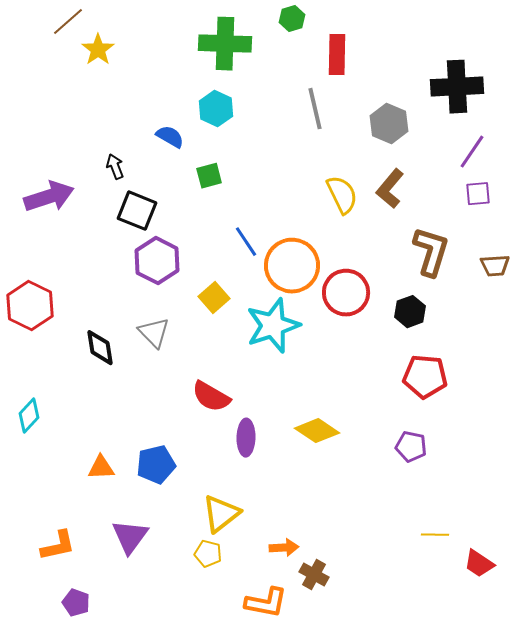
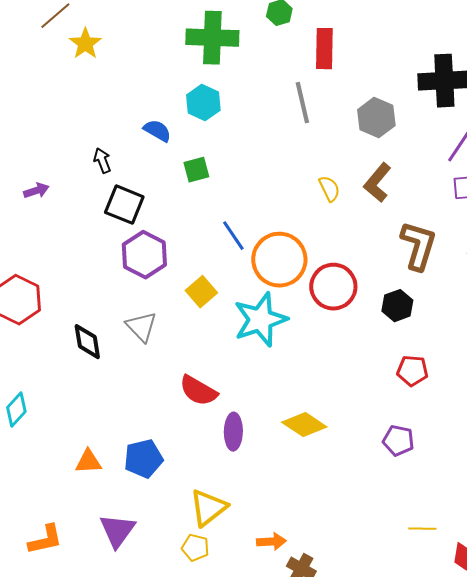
yellow semicircle: (342, 195) -> (329, 189), size x0.7
purple arrow: (49, 197) -> (36, 191), size x0.5
red pentagon: (425, 377) -> (412, 371), size x0.7

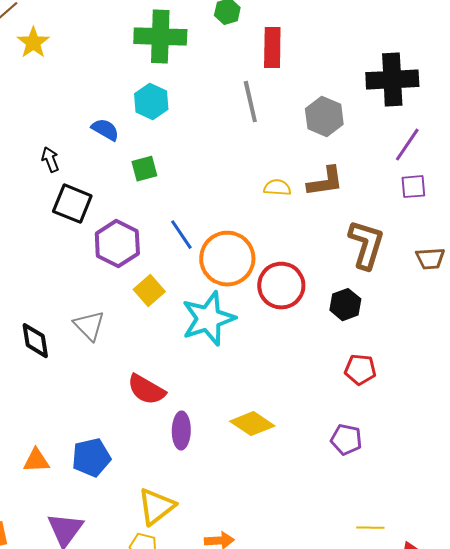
brown L-shape: (377, 183) -> (325, 182), turned -138
yellow semicircle: (329, 189) -> (277, 188), turned -60
purple hexagon: (144, 255) -> (117, 244), moved

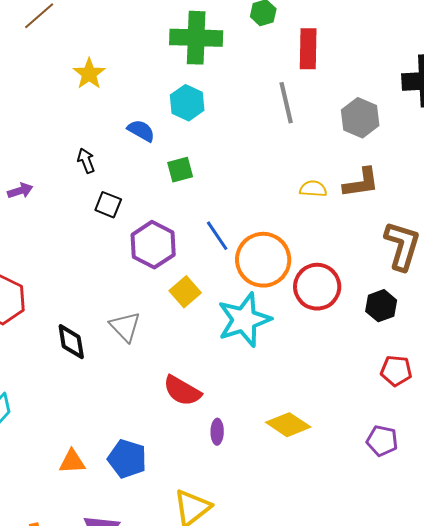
yellow star: (33, 43) -> (89, 74), moved
black square: (72, 204) -> (108, 205), size x0.7
purple ellipse: (181, 431) -> (217, 432), size x0.7
blue pentagon: (91, 458) -> (127, 459), turned 30

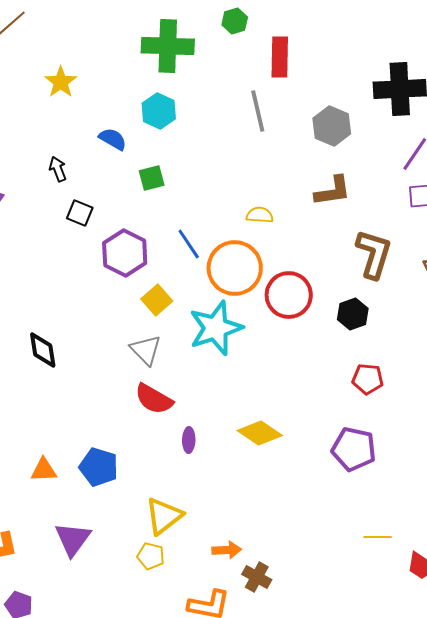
yellow semicircle: (313, 189) -> (260, 215), moved
gray triangle: (125, 327) -> (146, 350), moved
purple pentagon: (382, 441) -> (354, 449), size x1.4

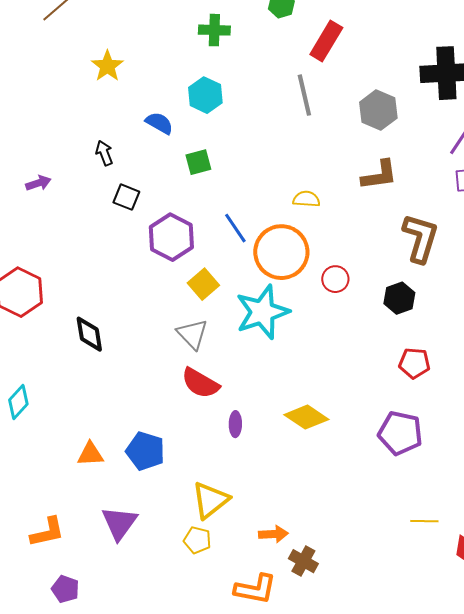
green cross: (168, 46) -> (214, 30), size x0.6
red rectangle: (280, 57) -> (326, 41), turned 30
red circle: (289, 295) -> (335, 279), size x0.6

